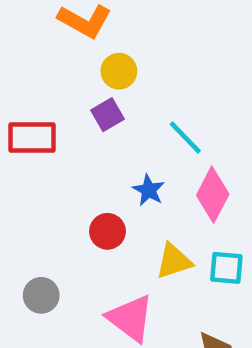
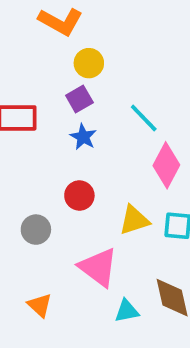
blue star: (149, 190) -> (83, 137), moved
gray circle: (41, 295) -> (36, 230), moved

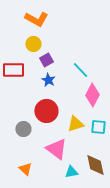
yellow circle: (89, 63) -> (33, 44), moved
red circle: (79, 196) -> (46, 111), size x1.5

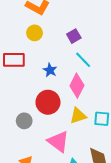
purple square: (46, 60) -> (74, 36), moved
pink diamond: (92, 95) -> (77, 86), moved

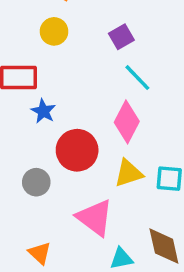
blue star: (50, 70) -> (43, 111), moved

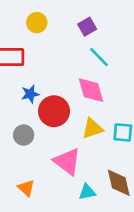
blue star: (43, 111) -> (30, 94), moved, turned 30
pink diamond: (127, 122) -> (91, 90), turned -44

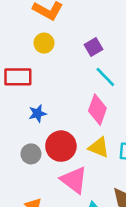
pink diamond: (91, 90) -> (97, 110), turned 36
red circle: (54, 111) -> (61, 146), moved
yellow triangle: (92, 128) -> (99, 147), turned 40

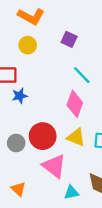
purple square: (94, 47) -> (69, 39), moved, turned -35
blue star: (37, 113) -> (20, 96), moved

